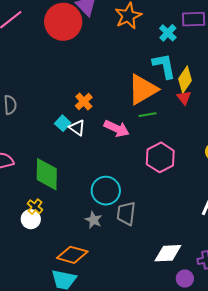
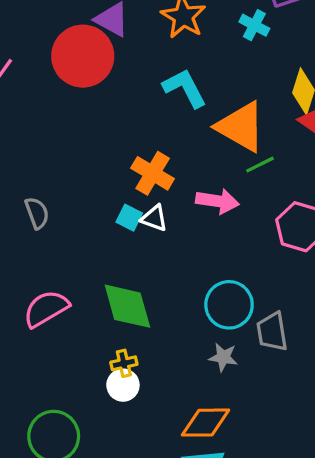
cyan L-shape: (164, 66) -> (185, 88), moved
orange triangle: (143, 89) -> (241, 127), turned -44
orange cross: (84, 101) -> (153, 173), size x1.4
yellow cross: (35, 207) -> (124, 363), turned -35

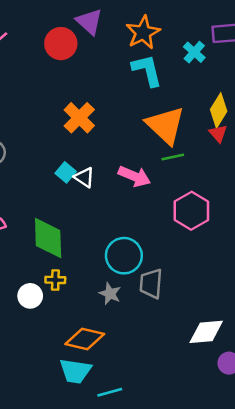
red circle: (83, 56) -> (61, 44), size x0.7
cyan L-shape: (185, 88) -> (147, 70), moved
orange cross: (153, 173) -> (79, 118), moved
yellow cross: (124, 363) -> (55, 280), moved

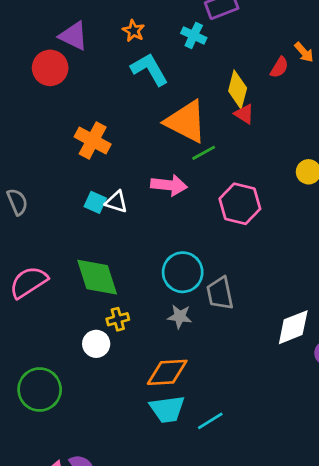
orange star: (143, 33) -> (134, 31), size x0.6

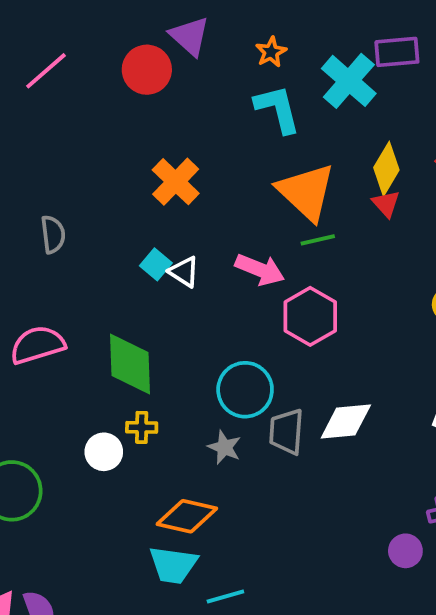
cyan cross: (194, 35) -> (349, 81), size x1.6
pink hexagon: (240, 204) -> (310, 316), moved
white diamond: (293, 327) -> (346, 421), moved

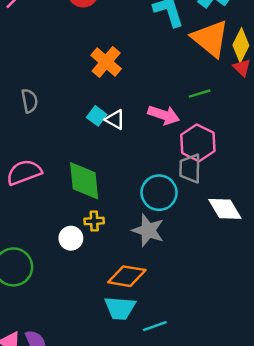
orange triangle: (306, 192) -> (210, 38), moved
white diamond: (346, 421) -> (225, 209), turned 68
gray trapezoid: (286, 432) -> (190, 169), moved
gray star: (224, 447) -> (148, 230), size x1.5

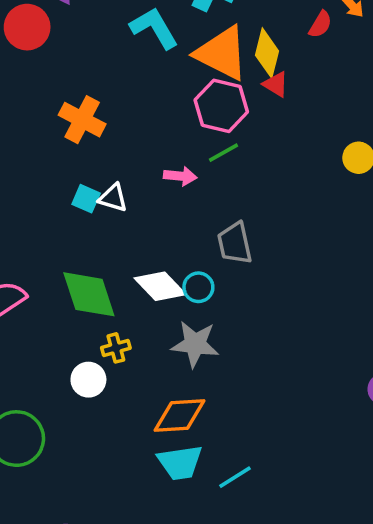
green line: (200, 94) -> (224, 153), moved
pink arrow: (164, 115) -> (180, 176), size x0.7
pink hexagon: (198, 143) -> (221, 106), moved
cyan circle: (159, 193) -> (198, 287), size x0.6
white diamond: (225, 209) -> (160, 286), moved

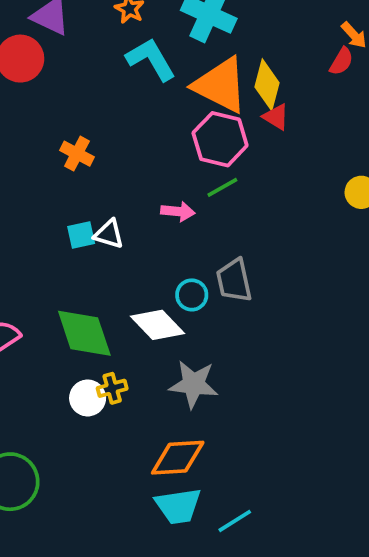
red semicircle: (320, 24) -> (341, 61), moved
orange cross: (82, 120) -> (77, 154), size x0.7
cyan square: (86, 199) -> (81, 235), turned -36
cyan circle: (198, 287) -> (192, 295), moved
white circle: (88, 380) -> (88, 398), moved

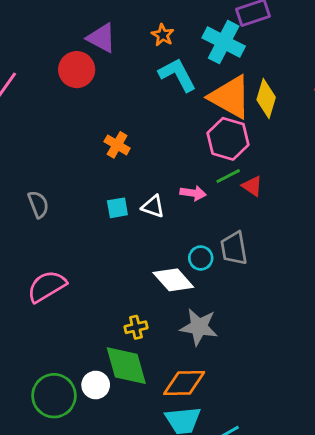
red triangle: (276, 117) -> (252, 186), moved
white triangle: (109, 234) -> (153, 206), moved
green diamond: (84, 333) -> (126, 366), moved
white circle: (88, 398) -> (96, 385), moved

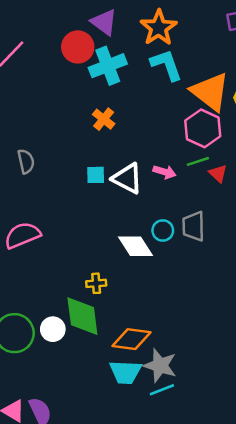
orange star: (163, 35) -> (159, 28), size x1.8
cyan cross: (224, 42) -> (108, 66), moved, turned 33
white triangle: (153, 206) -> (127, 178), size x1.5
gray star: (199, 327) -> (160, 365), moved

